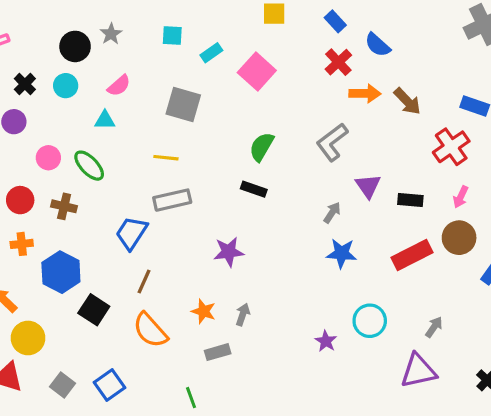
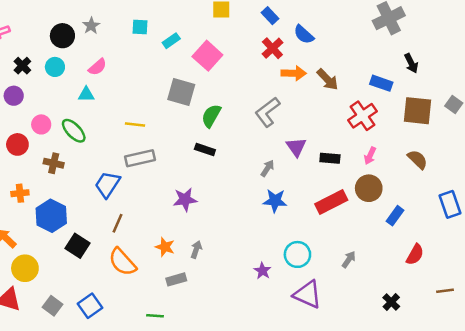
gray square: (183, 104) -> (181, 92), moved
red circle: (20, 200) -> (17, 144), moved
purple triangle: (418, 371) -> (307, 294), moved, turned 36
green line: (191, 398) -> (155, 316), turned -66

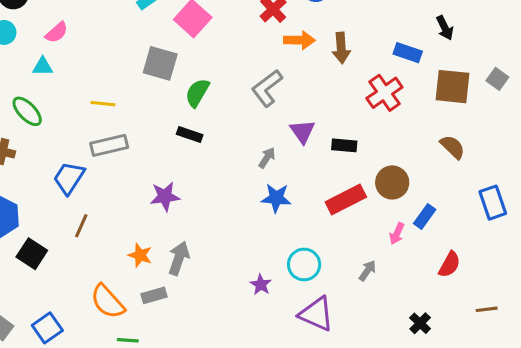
brown arrow: (327, 79) -> (341, 48), turned 40
pink arrow: (370, 156) -> (397, 234), moved
gray arrow: (196, 249) -> (179, 258), size x1.5
orange semicircle: (122, 262) -> (108, 302), moved

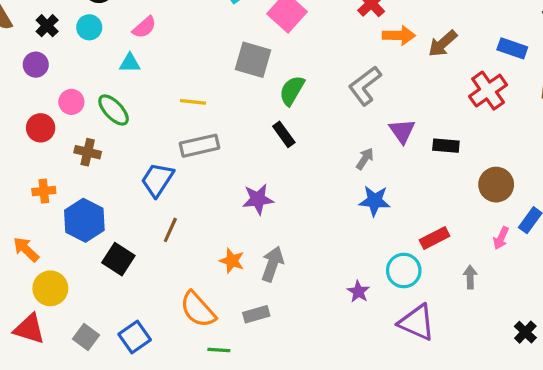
brown arrow: (341, 48) -> (443, 44), turned 52
black rectangle: (190, 135) -> (284, 134), turned 35
red rectangle: (346, 200) -> (435, 238), moved, size x0.7
gray arrow: (367, 271) -> (470, 277), turned -35
gray rectangle: (154, 295) -> (256, 314), moved

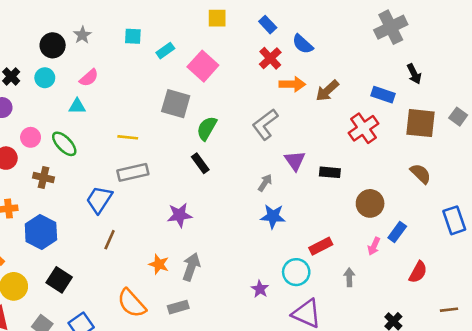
black square: (118, 259) -> (59, 280), moved

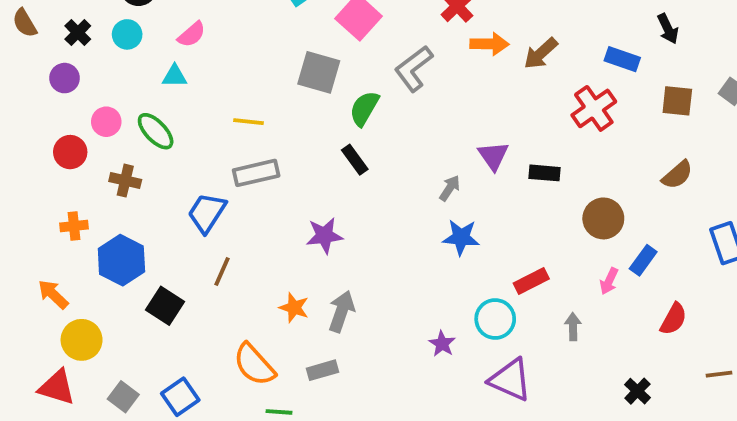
brown square: (421, 123) -> (677, 101), size x0.7
gray L-shape: (265, 124) -> (414, 69), moved
brown semicircle: (421, 174) -> (677, 175), turned 95
black square: (59, 280) -> (165, 306), moved

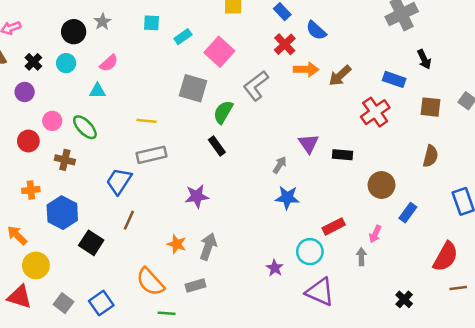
brown semicircle: (677, 175) -> (431, 156), turned -35
pink arrow: (609, 281) -> (375, 234), moved
red semicircle: (674, 319) -> (446, 257), moved, size x1.4

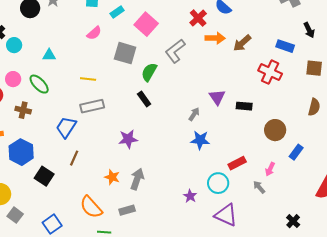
cyan circle: (66, 63) -> (14, 45), moved
pink semicircle: (109, 63) -> (94, 33), moved
red cross: (375, 112) -> (270, 72), turned -30
gray arrow: (361, 257) -> (259, 187), turned -40
gray square: (64, 303) -> (15, 215), moved

